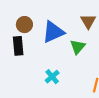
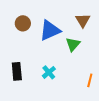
black rectangle: (18, 46) -> (17, 71), moved

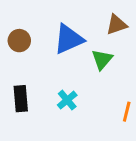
brown triangle: (83, 20) -> (117, 25), turned 42
brown circle: (23, 23) -> (19, 41), moved

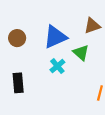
green triangle: (102, 59) -> (81, 53), turned -30
cyan cross: (67, 100) -> (57, 66), moved

